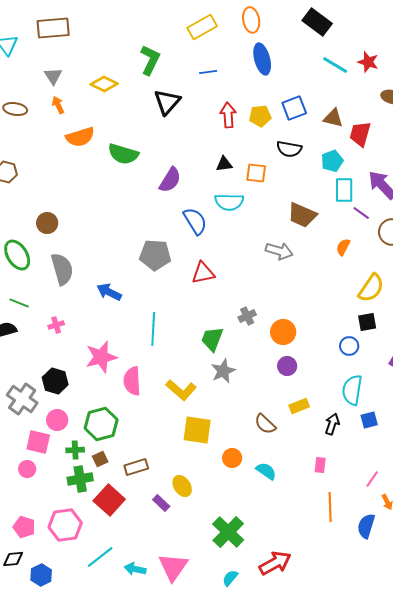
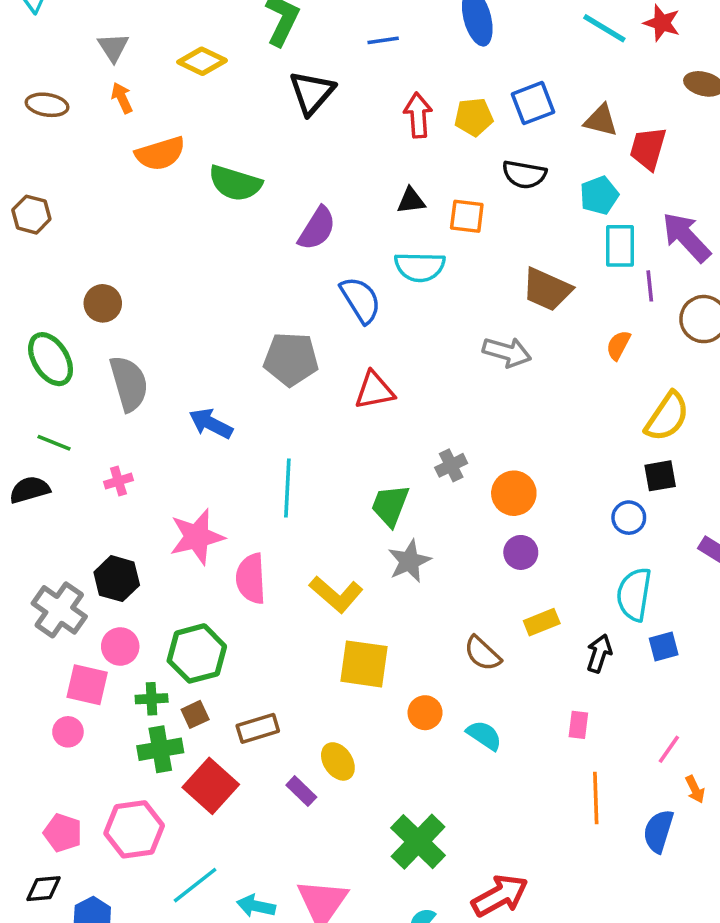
purple line: (361, 213) -> (650, 286), turned 48

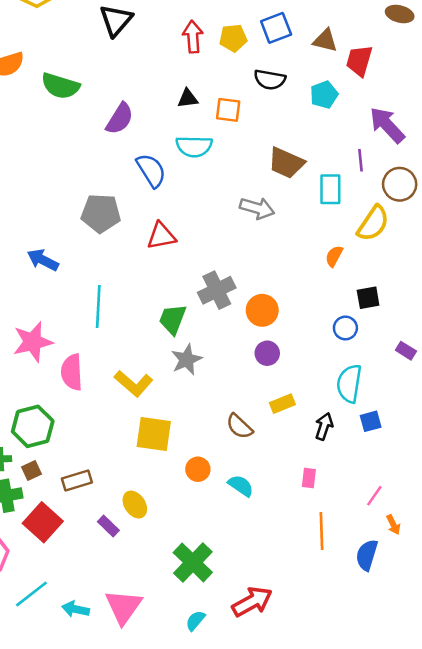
cyan rectangle: (620, 246) -> (330, 189), moved
orange semicircle: (618, 345) -> (334, 256), moved
yellow semicircle: (667, 417) -> (373, 223), moved
gray cross: (451, 465) -> (217, 290), size x1.6

